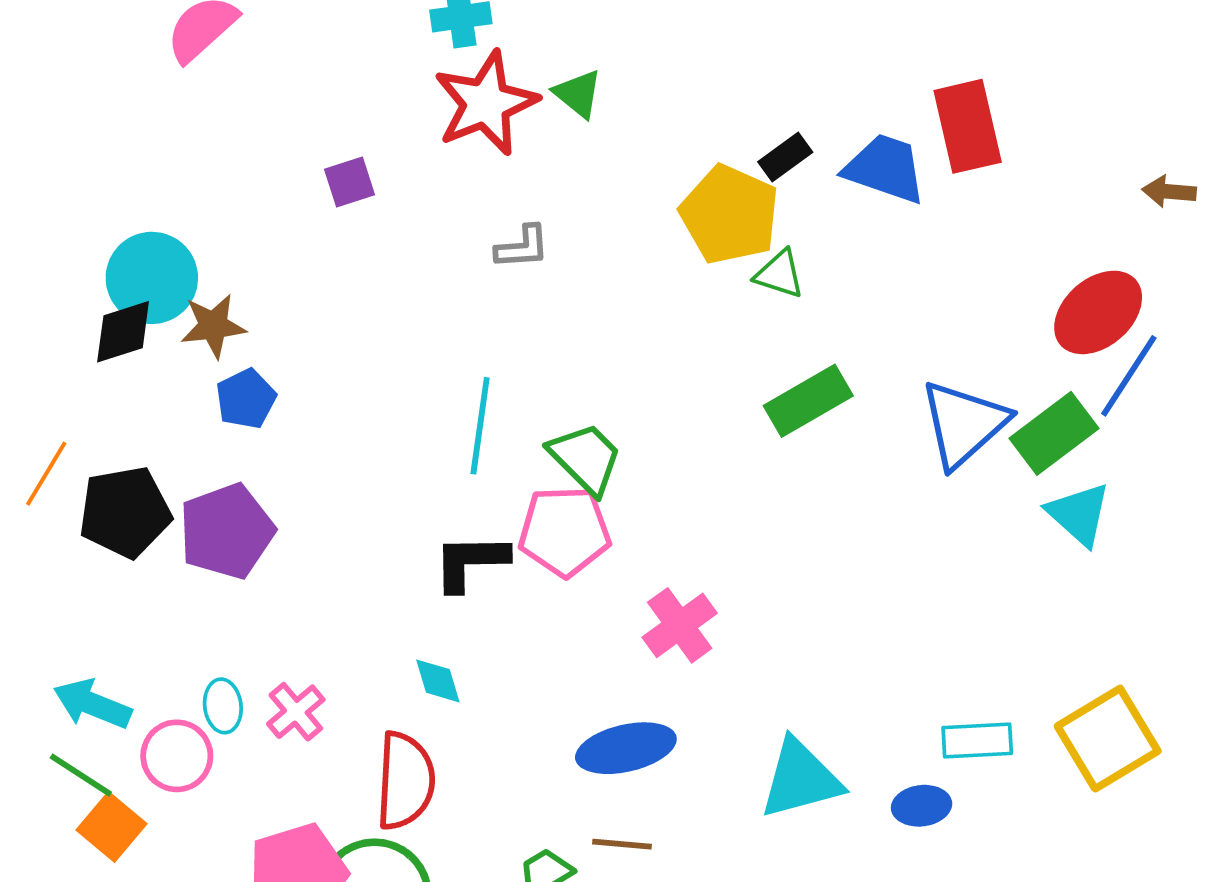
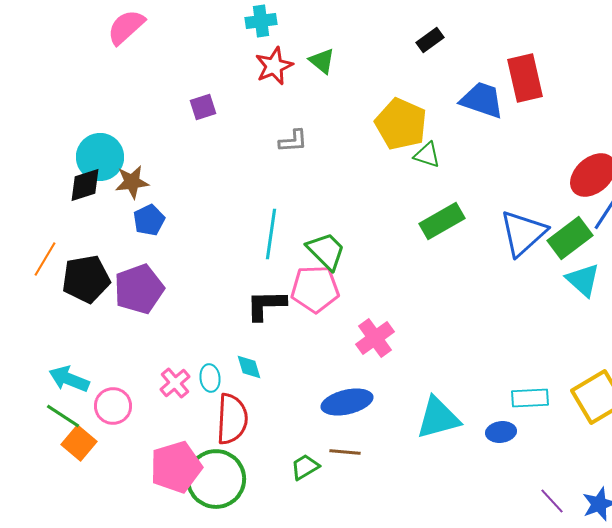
red star: (486, 103) -> (274, 66), size x0.7
black rectangle: (785, 157) -> (430, 40), moved
cyan ellipse: (223, 706) -> (210, 378), moved

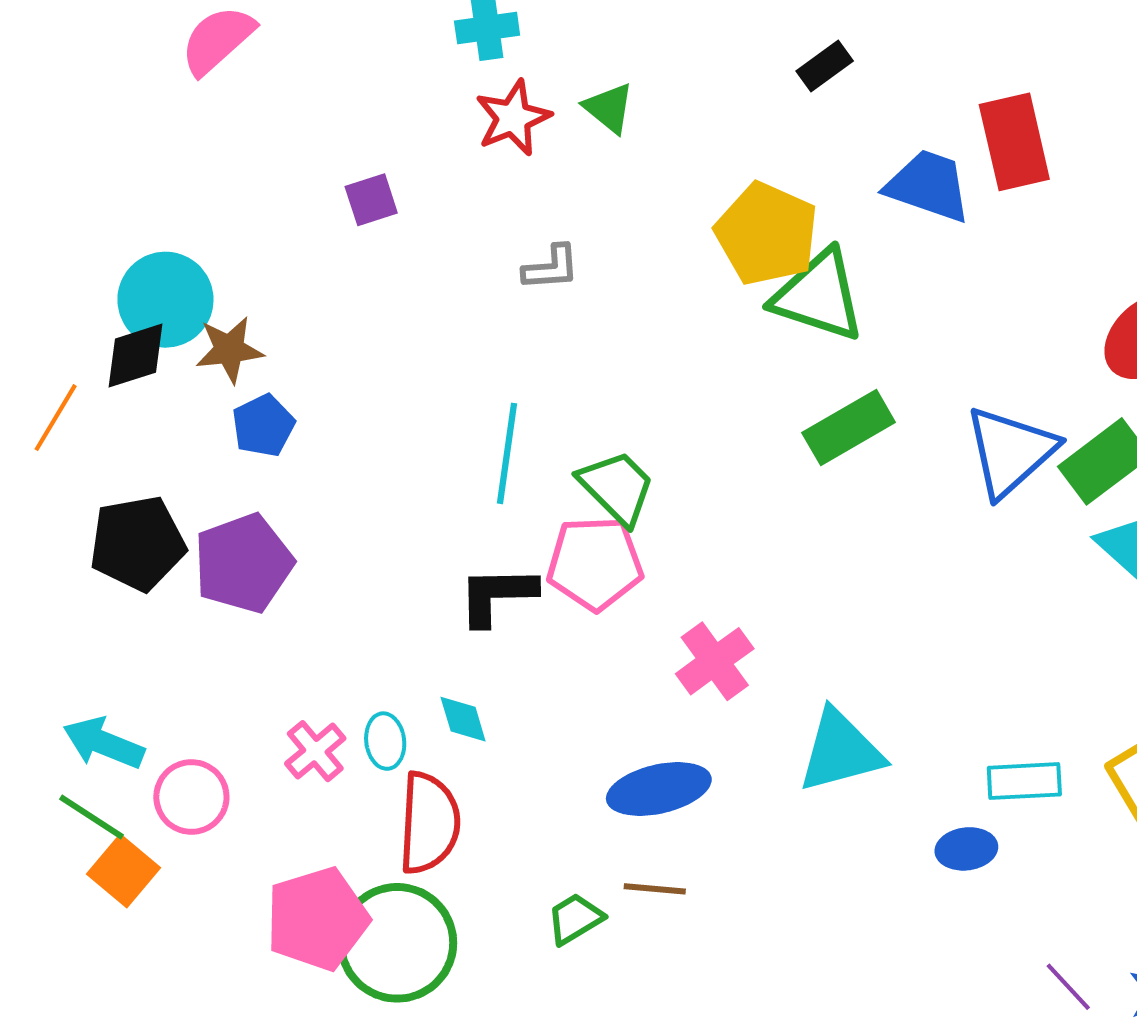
green triangle: (427, 155) -> (819, 296), size x1.8
orange line: (45, 259) -> (56, 418), moved
cyan triangle: (438, 418) -> (841, 751), moved

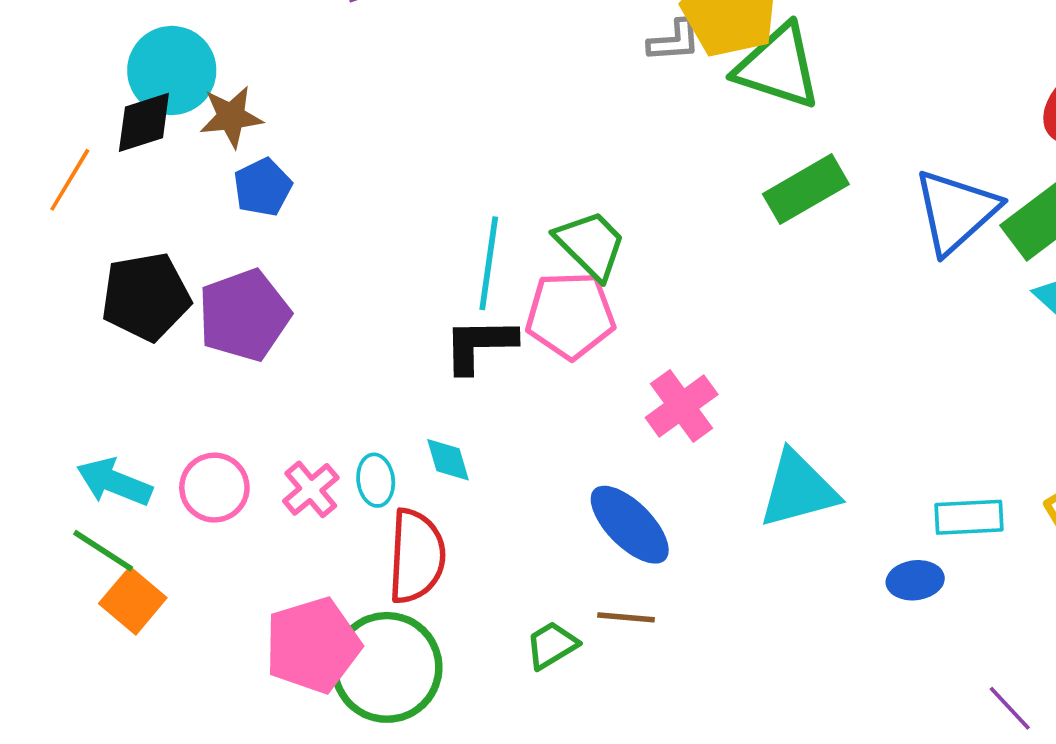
gray L-shape: (551, 268) -> (674, 41), moved
cyan line: (507, 453) -> (489, 263), moved
blue ellipse: (659, 789) -> (630, 525), turned 58
pink circle: (191, 797) -> (214, 488), moved

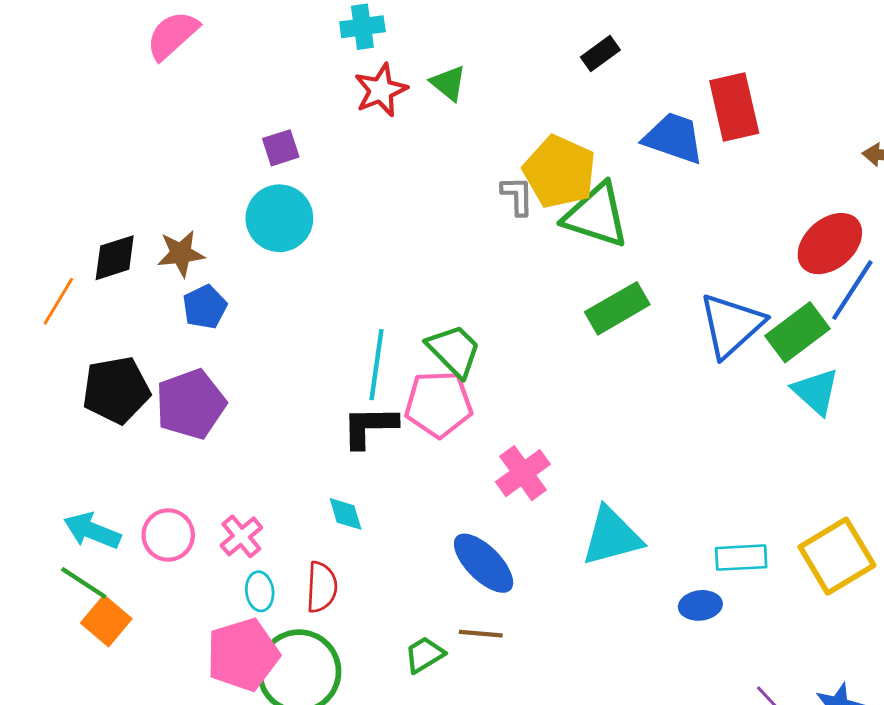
gray L-shape: (674, 41) -> (517, 196), turned -87
cyan circle: (172, 70) -> (279, 218), moved
cyan ellipse: (376, 480) -> (260, 591), moved
red semicircle: (416, 556) -> (322, 587), size x0.7

